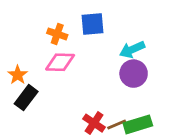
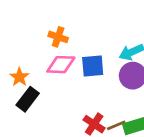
blue square: (93, 24) -> (93, 66), moved

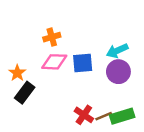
orange cross: (58, 37) -> (52, 37), turned -35

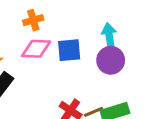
cyan arrow: (117, 51) -> (109, 36), turned 105

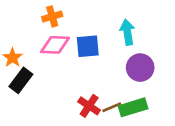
purple circle: (111, 60) -> (140, 68), moved

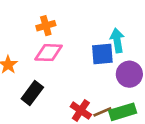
blue square: (88, 46) -> (102, 54), moved
black rectangle: (21, 80) -> (32, 93), moved

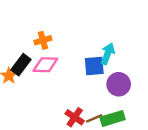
cyan arrow: (117, 40) -> (108, 54), turned 30
black rectangle: (32, 93) -> (21, 65), moved

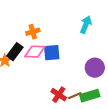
cyan arrow: (108, 54) -> (86, 25), moved
blue square: (94, 66) -> (52, 53), moved

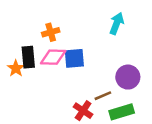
black rectangle: (15, 52) -> (28, 57), turned -42
brown line: (75, 96) -> (103, 96), moved

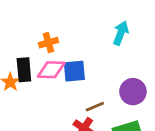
brown line: (103, 96) -> (95, 107), moved

